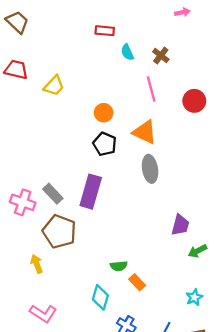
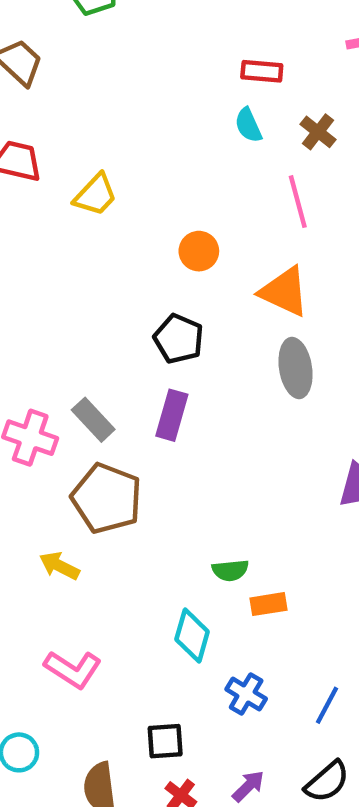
red rectangle: (105, 31) -> (262, 71), moved
black pentagon: (105, 144) -> (179, 339), moved
purple rectangle: (91, 192) -> (172, 415), size x0.7
yellow arrow: (37, 264) -> (59, 566), turned -42
orange rectangle: (137, 282) -> (269, 604), turned -56

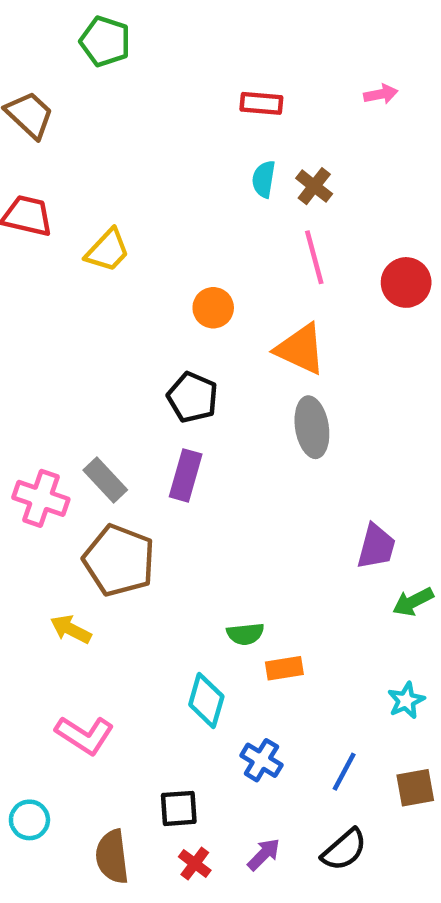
red rectangle: (262, 71) -> (261, 103), moved
cyan semicircle: (248, 125) -> (264, 179), turned 33
brown cross: (318, 132) -> (314, 186), moved

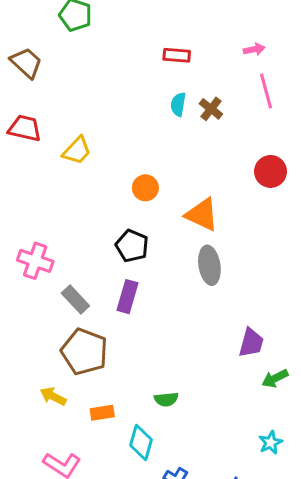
pink line: (314, 257) -> (266, 91), moved
pink cross: (41, 498) -> (35, 261), moved
orange rectangle: (284, 668) -> (102, 413), moved

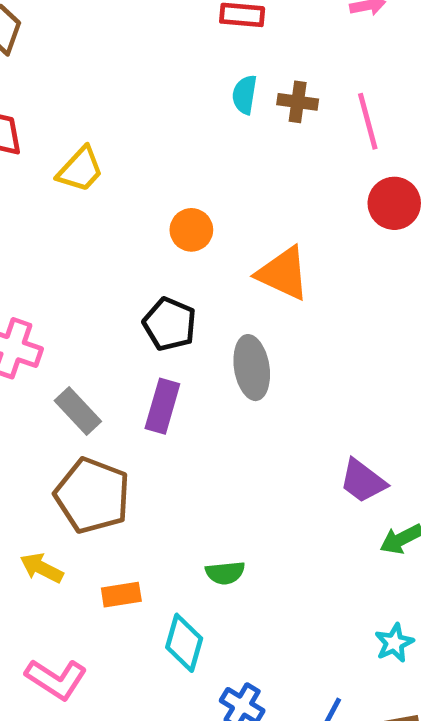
pink line: (266, 91) -> (368, 121), moved
brown cross: (211, 109) -> (298, 102), turned -30
gray ellipse: (209, 265) -> (252, 368), moved
purple trapezoid: (251, 343) -> (363, 481), turned 112

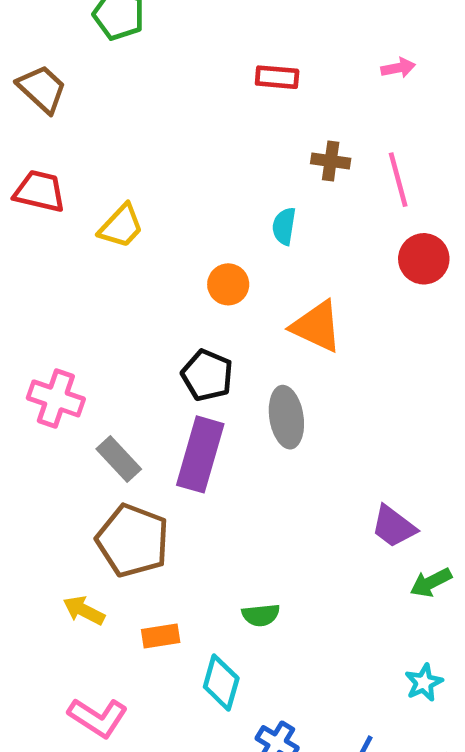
cyan semicircle: (245, 95) -> (284, 226), moved
purple rectangle: (162, 406) -> (200, 454), size x1.4

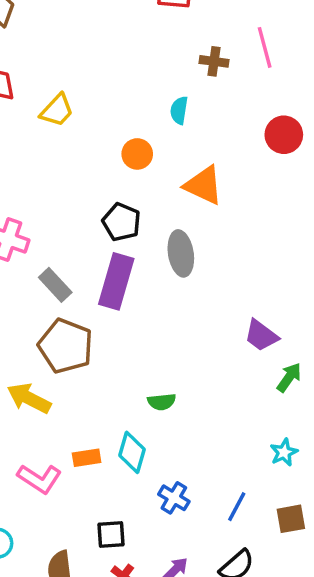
pink line: (398, 180) -> (265, 47), moved
green arrow: (431, 582) -> (289, 377), turned 152
yellow arrow: (84, 610) -> (29, 398), size x1.4
orange rectangle: (161, 636) -> (87, 458), moved

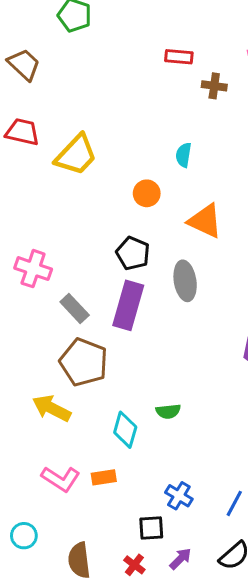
brown cross: (214, 61) -> (214, 86), moved
yellow trapezoid: (57, 110) -> (76, 155), size x1.4
cyan diamond: (132, 452) -> (125, 430), moved
orange rectangle: (87, 458) -> (104, 477), moved
black square: (111, 534) -> (151, 528), moved

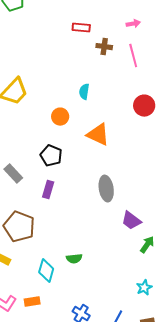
gray ellipse: (185, 281) -> (106, 189), moved
purple rectangle: (128, 305) -> (48, 190), size x0.6
gray rectangle: (75, 308) -> (13, 174), moved

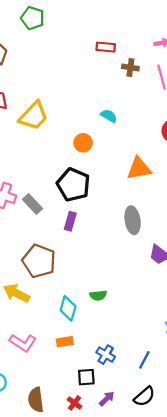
cyan semicircle: (84, 92) -> (109, 116), turned 112
orange triangle: (98, 135) -> (139, 169), moved, turned -35
black pentagon: (51, 156) -> (73, 185), size x1.4
orange rectangle: (32, 302) -> (65, 342), moved

